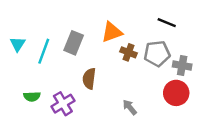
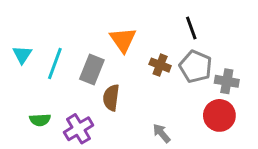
black line: (167, 23) -> (191, 28), moved, turned 48
orange triangle: (112, 32) -> (123, 40), moved, turned -45
gray rectangle: (74, 43) -> (92, 69), moved
gray pentagon: (157, 54) -> (196, 67), turned 30

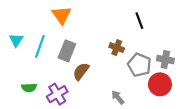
orange triangle: (123, 40) -> (62, 15), moved
gray pentagon: (196, 67) -> (139, 65), moved
brown semicircle: (111, 98) -> (81, 71), turned 30

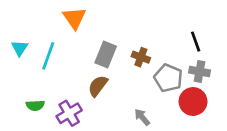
black line: (139, 21) -> (196, 42), moved
gray rectangle: (67, 51) -> (106, 55), moved

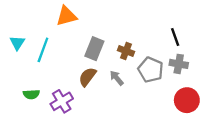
orange triangle: (74, 18) -> (66, 16), turned 50
red circle: (193, 102) -> (187, 100), moved
gray arrow: (142, 117) -> (117, 78), moved

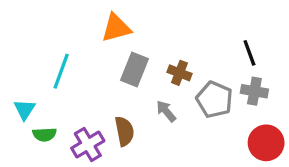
orange triangle: (66, 16) -> (116, 28), moved
cyan triangle: (17, 43) -> (24, 110), moved
brown semicircle: (87, 77) -> (124, 131), moved, turned 132

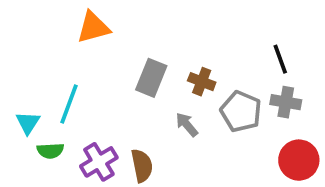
orange triangle: (116, 28) -> (93, 27), moved
cyan line: (61, 71) -> (69, 104), moved
brown semicircle: (124, 131) -> (142, 166), moved

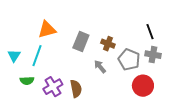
orange triangle: (93, 27) -> (47, 30), moved
cyan triangle: (28, 123) -> (14, 56), moved
red circle: (299, 160) -> (143, 86), moved

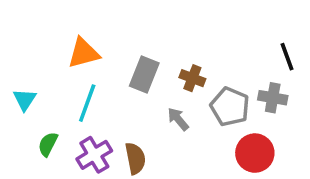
black line: (150, 32) -> (287, 57), moved
cyan line: (37, 56) -> (87, 103), moved
green semicircle: (27, 81) -> (48, 144), turned 120

